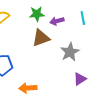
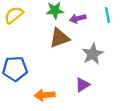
purple triangle: (80, 79) -> (82, 85), moved

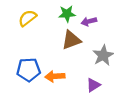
orange arrow: (45, 95) -> (55, 76), moved

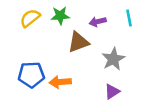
green star: (67, 14) -> (60, 16), moved
purple triangle: (93, 85) -> (112, 92), moved

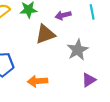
orange arrow: (60, 82) -> (37, 81), moved
purple triangle: (112, 92) -> (89, 80), moved

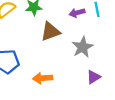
purple arrow: (63, 15) -> (77, 13), moved

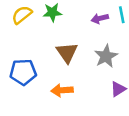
brown triangle: (50, 32) -> (67, 53), moved, turned -45

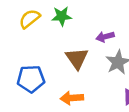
purple arrow: (100, 18) -> (105, 37), moved

